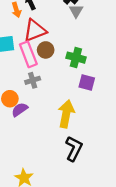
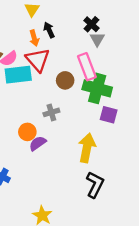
red triangle: (35, 30) -> (38, 60), moved, turned -50
pink rectangle: (28, 54) -> (87, 67), moved
green cross: (76, 58) -> (97, 88), size x1.4

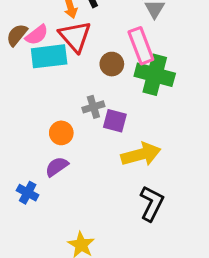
purple square: (109, 115) -> (115, 121), moved
purple semicircle: (38, 143) -> (57, 167), moved
yellow arrow: (87, 148) -> (141, 154), turned 64

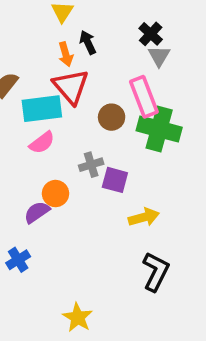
pink semicircle: (37, 35) -> (42, 143), moved
yellow arrow: (141, 154) -> (144, 217), size x0.7
purple semicircle: (57, 167) -> (37, 212), moved
blue cross: (28, 193) -> (18, 260), turned 30

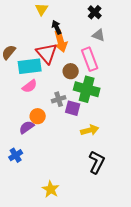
black cross: (151, 34) -> (95, 12), moved
orange arrow: (66, 54) -> (61, 41), moved, size x1.5
gray triangle: (159, 56) -> (99, 35), turned -40
green cross: (159, 129) -> (87, 89), moved

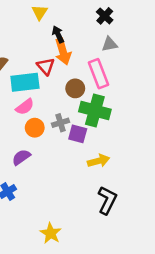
gray triangle: (99, 35) -> (110, 44), turned -32
red triangle: (47, 53) -> (46, 66), size x0.7
orange circle: (38, 116) -> (35, 128), moved

